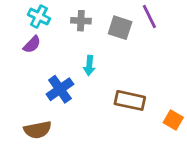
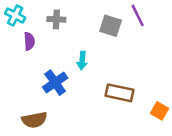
cyan cross: (39, 17) -> (15, 15), moved
gray cross: (81, 21) -> (56, 19), moved
purple semicircle: (32, 44) -> (29, 41), turned -48

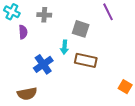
gray square: (111, 26) -> (81, 29), moved
brown rectangle: (120, 93) -> (86, 60), moved

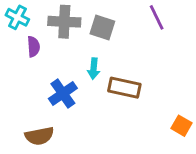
gray cross: (44, 15) -> (64, 22), size x1.5
gray square: (81, 29) -> (102, 28), moved

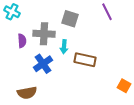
gray cross: (64, 22) -> (44, 34), moved
purple semicircle: (34, 47) -> (22, 41), moved

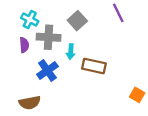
cyan cross: (12, 12) -> (30, 20), moved
gray square: (70, 19) -> (77, 21), turned 30

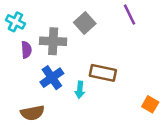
cyan cross: (30, 20) -> (15, 22), moved
cyan arrow: (71, 52) -> (80, 90), moved

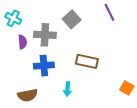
blue cross: (52, 78) -> (44, 66), turned 30
cyan arrow: (80, 90) -> (67, 89), moved

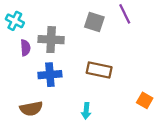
gray square: (72, 19) -> (94, 22), moved, turned -30
cyan arrow: (67, 89) -> (86, 111), moved

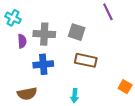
gray square: (94, 22) -> (77, 32), moved

